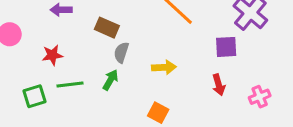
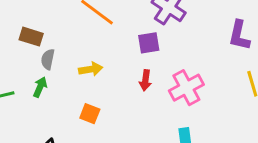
red arrow: (219, 85) -> (145, 80), turned 30
pink cross: (260, 97) -> (186, 88), size x1.6

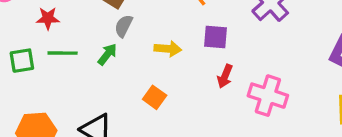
purple square: (149, 43) -> (216, 37), moved
pink cross: (186, 88) -> (268, 96), turned 32

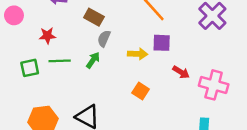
purple square: (216, 37) -> (162, 43), moved
red arrow: (225, 76) -> (181, 72), turned -77
orange square: (155, 97) -> (141, 91), moved

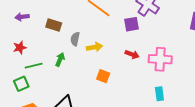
gray semicircle: (104, 39) -> (75, 39), moved
purple square: (162, 43) -> (131, 24), moved
green square: (30, 68) -> (21, 84), moved

